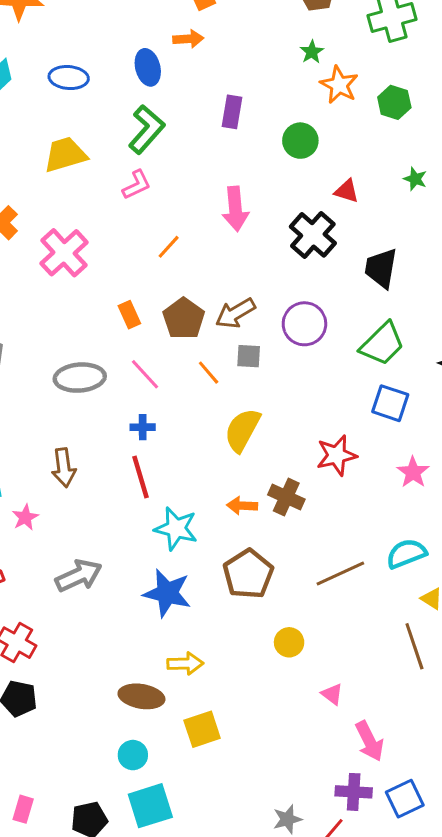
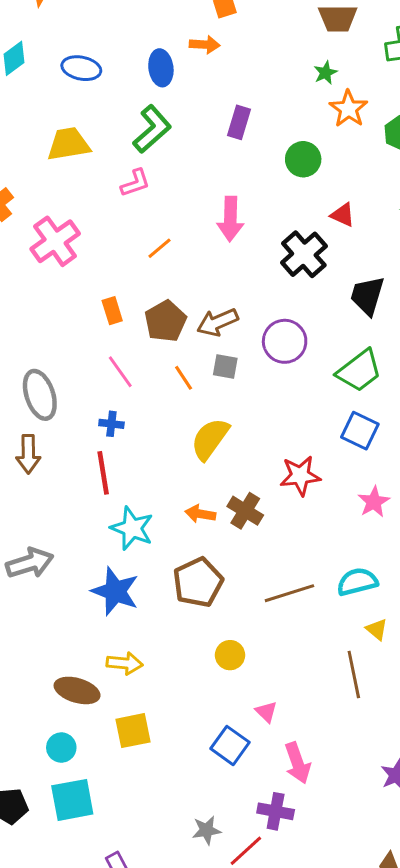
gray ellipse: (80, 378) -> (40, 395), moved, turned 69
blue square: (405, 799) -> (230, 745), moved, turned -36

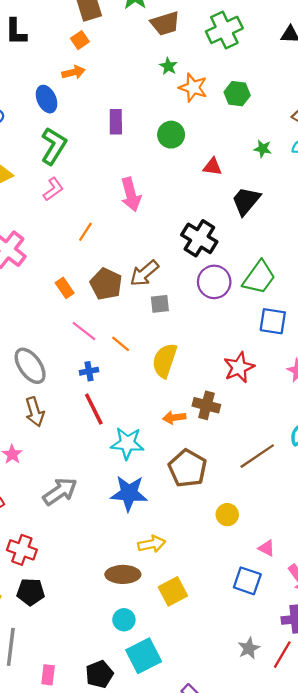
black cross: (304, 254) -> (199, 238), moved
black trapezoid: (367, 296) -> (246, 201), moved, turned 40
purple circle: (285, 341) -> (214, 282), moved
orange line: (184, 378) -> (121, 344), moved

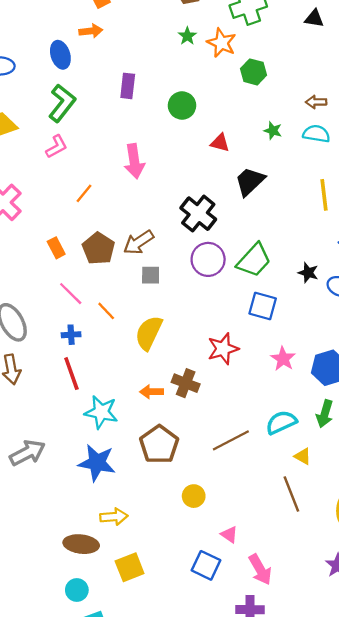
orange star: (193, 88) -> (221, 43), moved

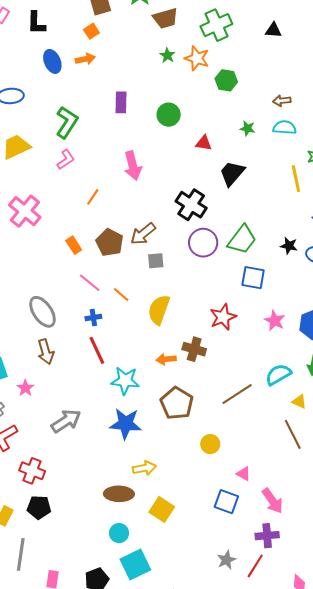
blue ellipse: (60, 55) -> (52, 61), moved
yellow square: (130, 567) -> (162, 509), turned -30

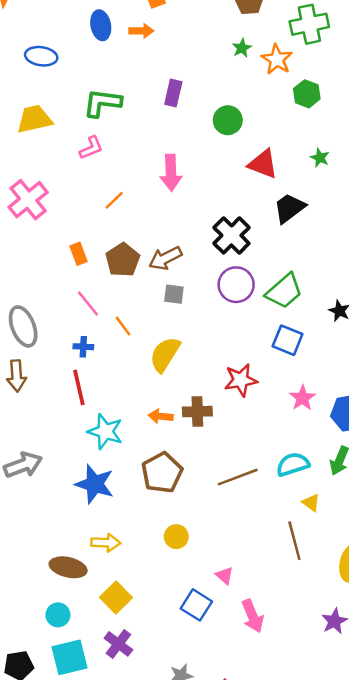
green L-shape: (67, 122) -> (102, 103), turned -128
red triangle: (204, 143) -> (263, 164), size x1.5
brown cross: (194, 349) -> (197, 412), turned -30
yellow circle: (210, 444) -> (176, 537), moved
purple cross: (267, 536) -> (118, 644), moved, turned 30

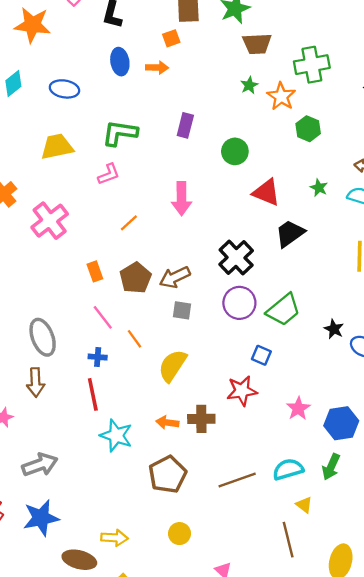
blue square: (288, 340) -> (261, 355), moved, size x0.7
blue star: (95, 484) -> (41, 518), moved, turned -30

